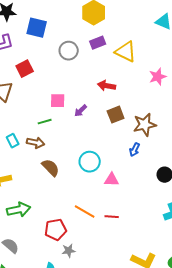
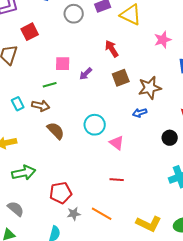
red arrow: (107, 86) -> (112, 49), turned 48
blue arrow: (135, 150) -> (140, 113), turned 48
pink triangle: (112, 180) -> (117, 143), turned 35
orange line: (85, 212) -> (102, 214), moved

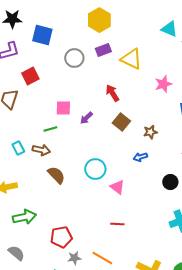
brown square: (121, 78) -> (121, 122), turned -30
brown star: (150, 88) -> (150, 132), size x0.6

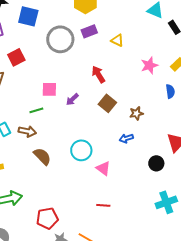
gray circle: (74, 58) -> (60, 39), size x1.4
yellow triangle: (131, 59) -> (117, 40), size x0.6

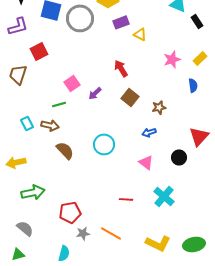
purple rectangle: (89, 31) -> (121, 22), moved
gray circle: (60, 39) -> (80, 18), moved
pink square: (49, 89) -> (72, 83), turned -35
pink triangle: (103, 168) -> (146, 162), moved
cyan cross: (166, 202) -> (164, 196), moved, turned -30

